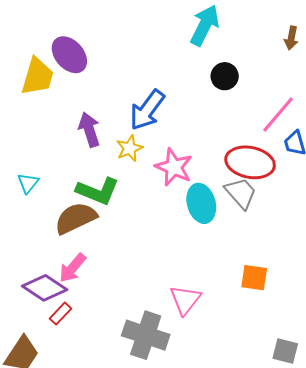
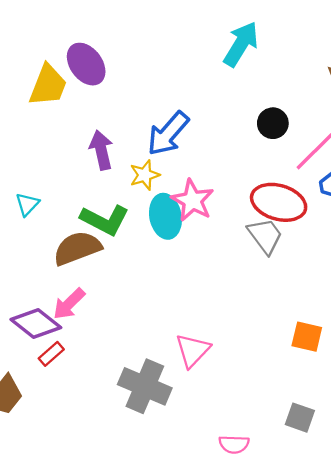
black circle: (225, 76) -> (273, 123), moved
cyan ellipse: (201, 203) -> (165, 216), moved
orange square: (254, 278) -> (307, 337), moved

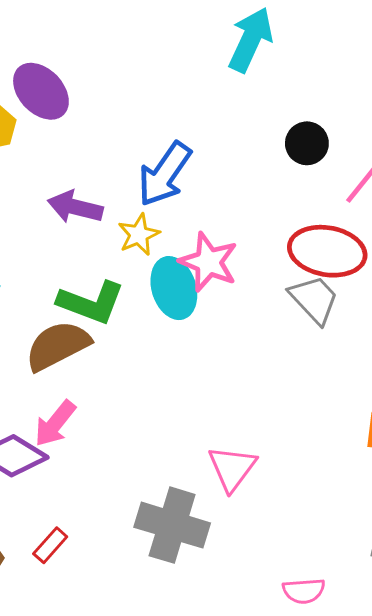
purple arrow: (101, 150) -> (75, 207), turned -57
red rectangle: (51, 354) -> (50, 545), moved

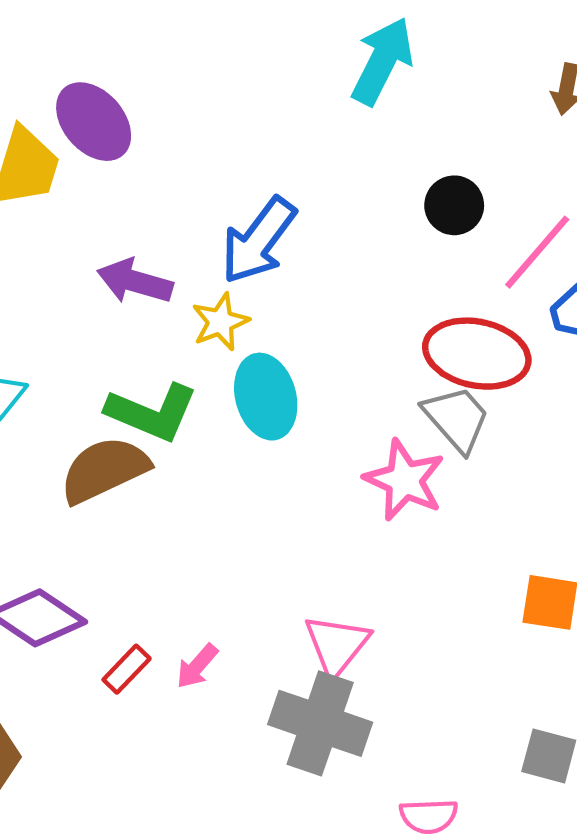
pink star: (209, 262) -> (405, 480), moved
pink arrow: (55, 424) -> (197, 666), moved, size x0.7
gray cross: (172, 525) -> (320, 723), moved
red rectangle: (50, 545) -> (127, 669), moved

